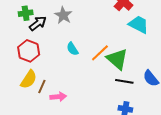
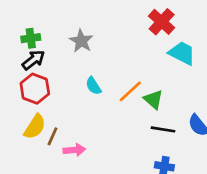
black arrow: (38, 23) -> (33, 60), moved
green triangle: (117, 59) -> (153, 99), size x0.7

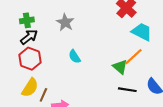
orange line: (130, 91) -> (134, 57), moved

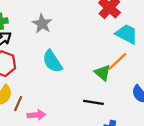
cyan semicircle: (75, 57) -> (52, 61), size x1.5
black line: (127, 90) -> (93, 102), moved

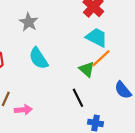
cyan trapezoid: (127, 34) -> (97, 37), moved
black line: (93, 102) -> (78, 98), turned 54

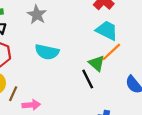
cyan semicircle: (39, 58) -> (47, 52), turned -45
black line: (78, 98) -> (88, 79), moved

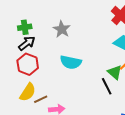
brown line: (13, 94) -> (41, 99), turned 40

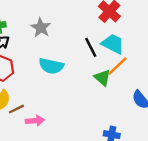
black line: (107, 86) -> (91, 47), moved

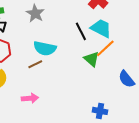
brown line: (16, 109) -> (35, 64), moved

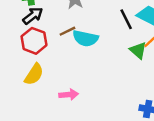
brown line: (35, 64) -> (67, 31), moved

